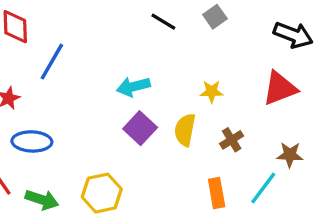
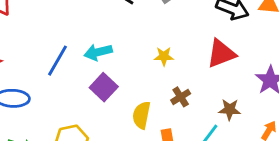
blue line: (52, 62) -> (57, 61), moved
yellow semicircle: (185, 130) -> (141, 115), moved

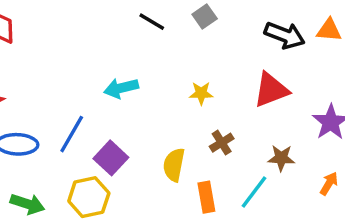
blue line: (57, 61) -> (72, 134), moved
purple square: (104, 87) -> (111, 158), moved

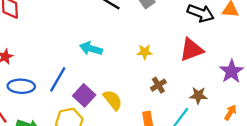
cyan arrow: (121, 88) -> (91, 49), turned 30
yellow semicircle: (174, 165) -> (113, 100), moved, turned 130

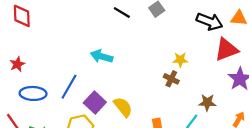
red triangle: (191, 50) -> (226, 50), moved
yellow star: (145, 52) -> (180, 60), moved
brown cross: (158, 85) -> (171, 79), moved, turned -32

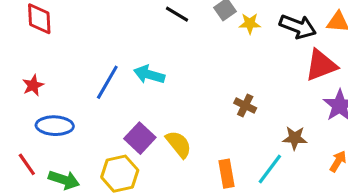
yellow star: (180, 60) -> (250, 23), moved
blue line: (69, 87) -> (107, 82), moved

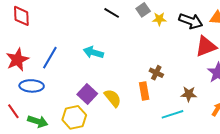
blue line: (107, 82) -> (50, 58), moved
red star: (33, 85) -> (17, 60), size x1.6
cyan line: (270, 169) -> (172, 114), turned 35
orange rectangle: (227, 174) -> (144, 91), moved

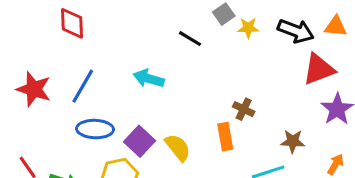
black line: (112, 13) -> (190, 39), moved
red diamond: (21, 16) -> (72, 23), moved
red star: (17, 60) -> (34, 89), turned -30
blue ellipse: (32, 86) -> (95, 129), moved

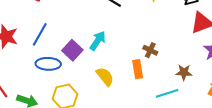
cyan arrow: (149, 78) -> (98, 41), moved, turned 108
purple square: (139, 141) -> (72, 50), moved

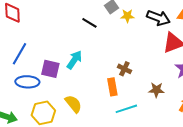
purple square: (72, 50) -> (50, 69), turned -30
yellow semicircle: (105, 76) -> (73, 104), moved
cyan line: (167, 93) -> (126, 109), moved

